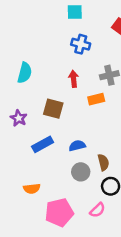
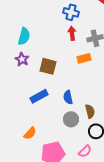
red arrow: (74, 79) -> (72, 33), moved
purple star: (19, 118) -> (22, 59), moved
blue semicircle: (77, 146) -> (68, 97), turned -88
orange semicircle: (32, 189) -> (30, 133), turned -40

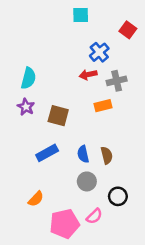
blue cross: (71, 12) -> (99, 52), moved, turned 35
red arrow: (72, 33) -> (88, 75), turned -96
brown semicircle: (90, 111) -> (107, 155), moved
pink semicircle: (85, 151) -> (94, 216), moved

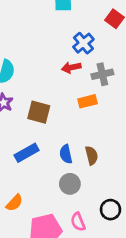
black circle: (118, 196) -> (110, 210), moved
pink semicircle: (94, 216) -> (78, 222), turned 112

